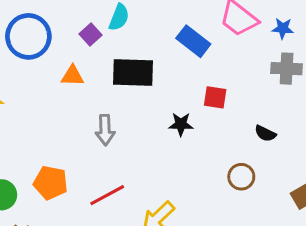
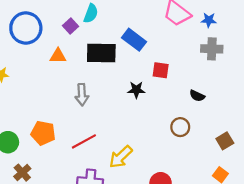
blue rectangle: (193, 41) -> (134, 40), moved

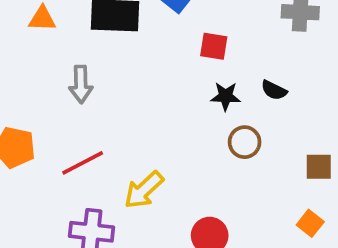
black star: (136, 90) -> (226, 96), moved
brown square: (225, 141) -> (319, 167), turned 30

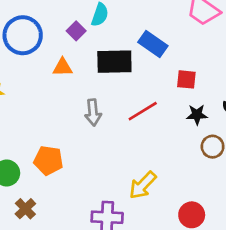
red line: (83, 163) -> (143, 111), moved

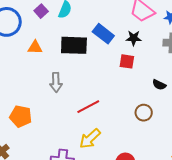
purple square: (76, 31) -> (41, 11), moved
red line: (143, 111) -> (88, 107), moved
black star: (197, 115) -> (134, 38), moved

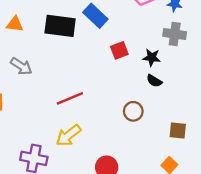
black star: (134, 38) -> (152, 57), moved
red square: (127, 61) -> (119, 50), turned -35
gray arrow: (56, 82) -> (21, 66), moved, turned -60

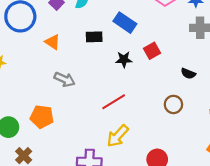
orange triangle: (15, 24) -> (52, 42), turned 35
black rectangle: (60, 26) -> (94, 37), size x0.6
black star: (152, 57) -> (124, 59), moved

